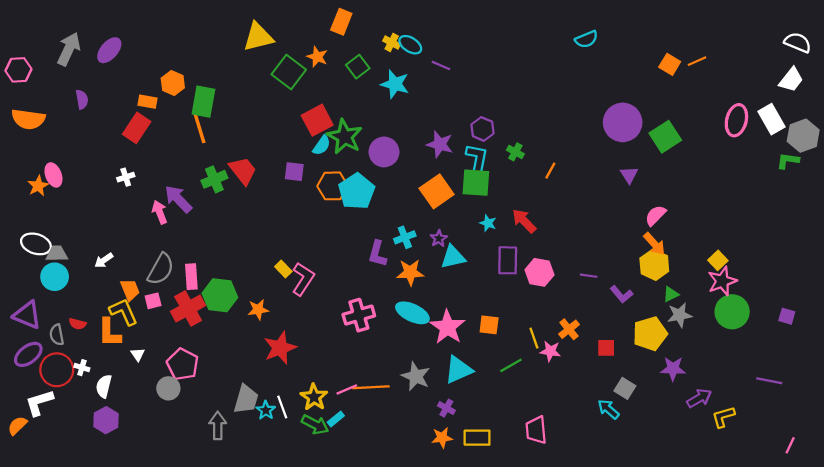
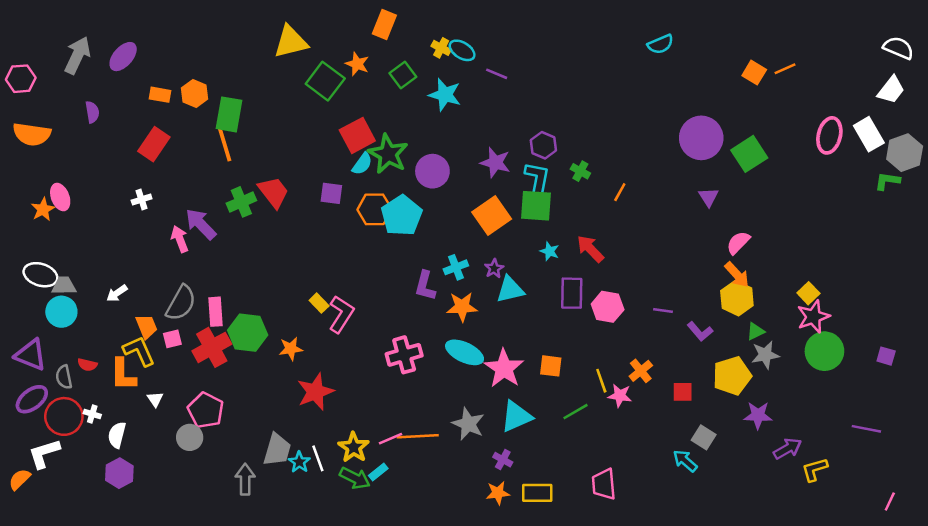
orange rectangle: (148, 102) -> (160, 95), moved

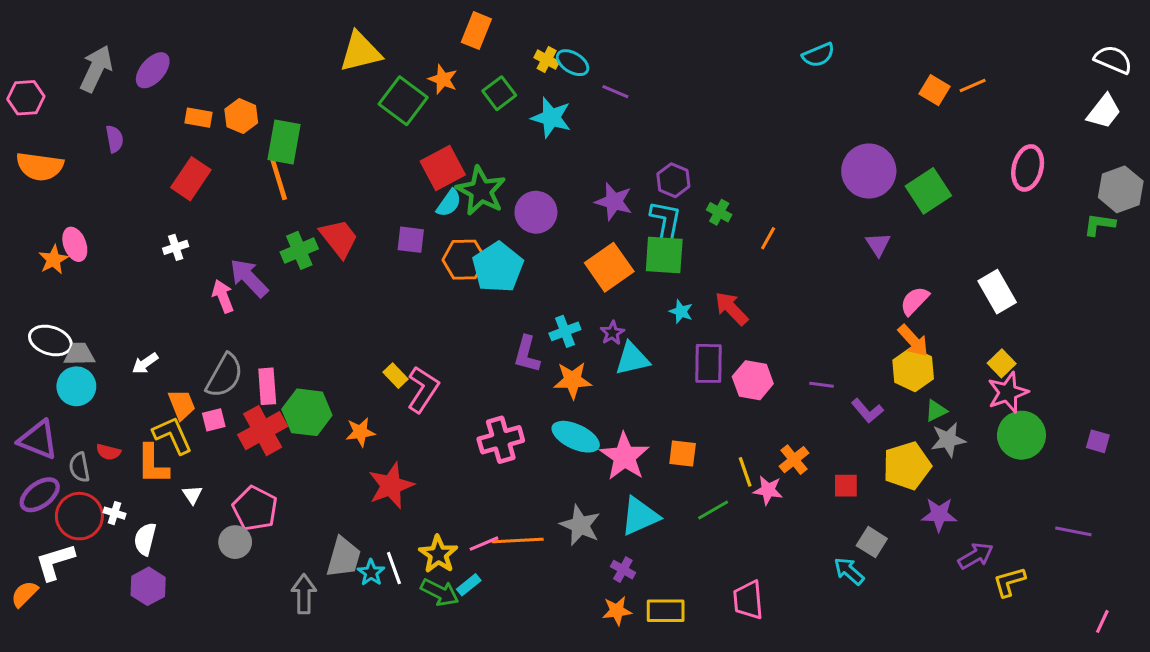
white rectangle: (869, 134) -> (997, 292), moved

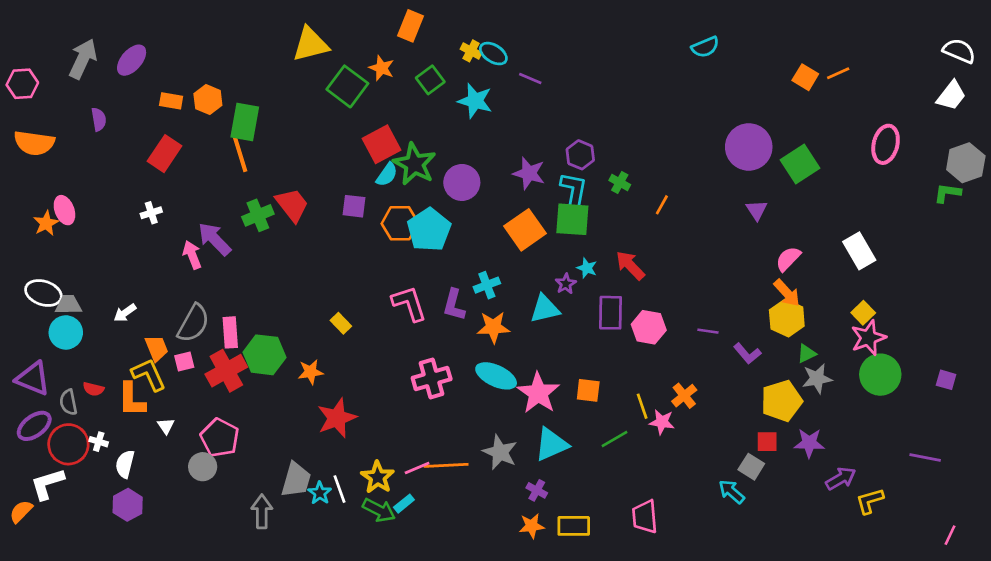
purple star: (612, 333) -> (566, 284), moved
pink L-shape: (423, 389) -> (409, 304), moved, turned -51
red square: (846, 486) -> (767, 442), moved

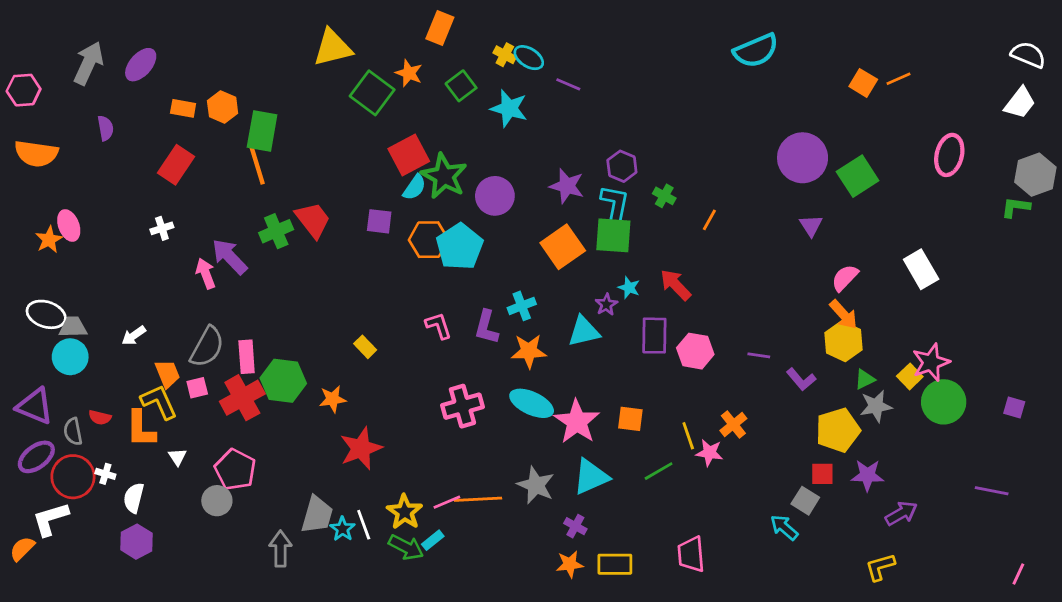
cyan semicircle: (705, 47) -> (756, 51), size x1.5
pink L-shape: (409, 304) -> (438, 326), size x0.7
yellow square: (863, 313) -> (910, 376), moved
yellow L-shape: (870, 501) -> (880, 567), moved

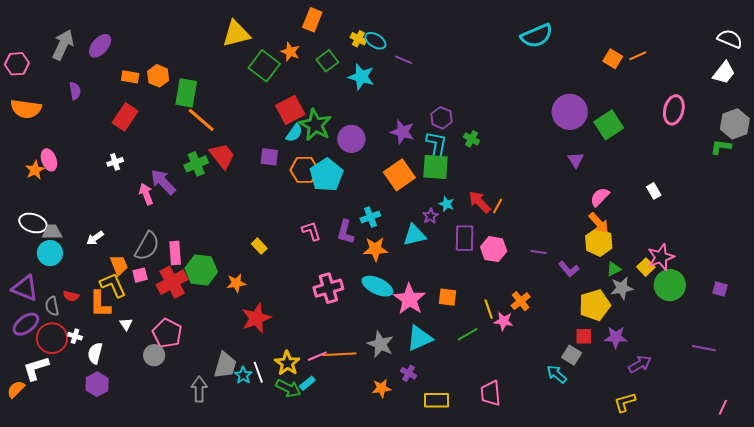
orange line: (256, 163) -> (201, 120), moved, turned -32
orange line: (709, 220) -> (498, 206), moved
white rectangle: (921, 269) -> (654, 191), size x0.6
orange star: (570, 564) -> (381, 388), moved

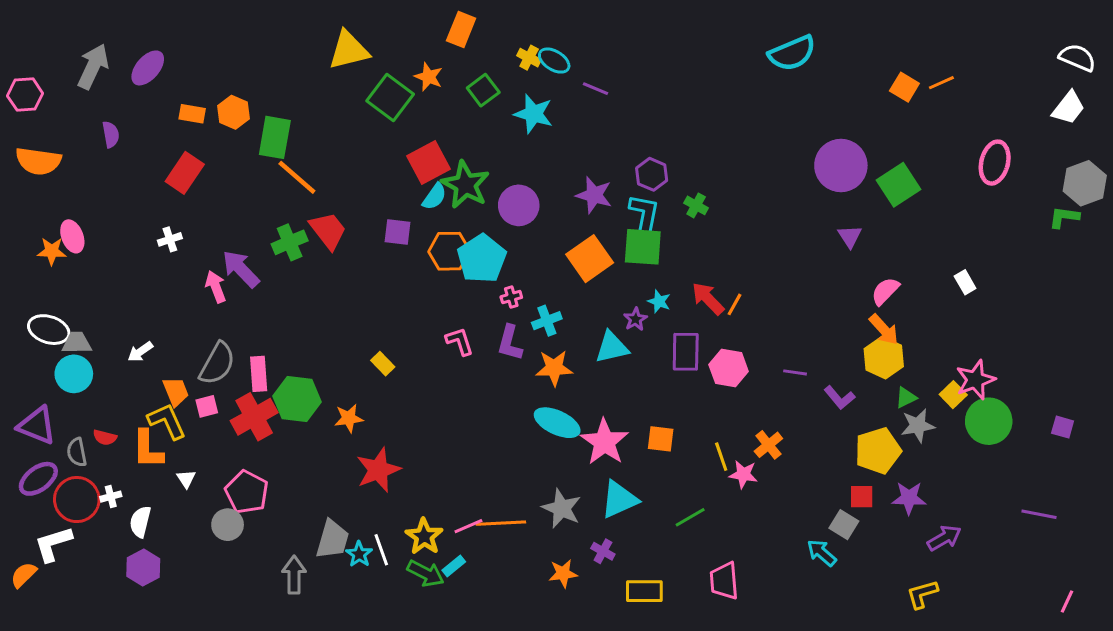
orange star: (35, 170) -> (52, 251), turned 30
pink cross: (328, 288) -> (511, 297), moved, size x0.5
green line: (468, 334) -> (690, 517), moved
white cross: (75, 336) -> (111, 497), turned -32

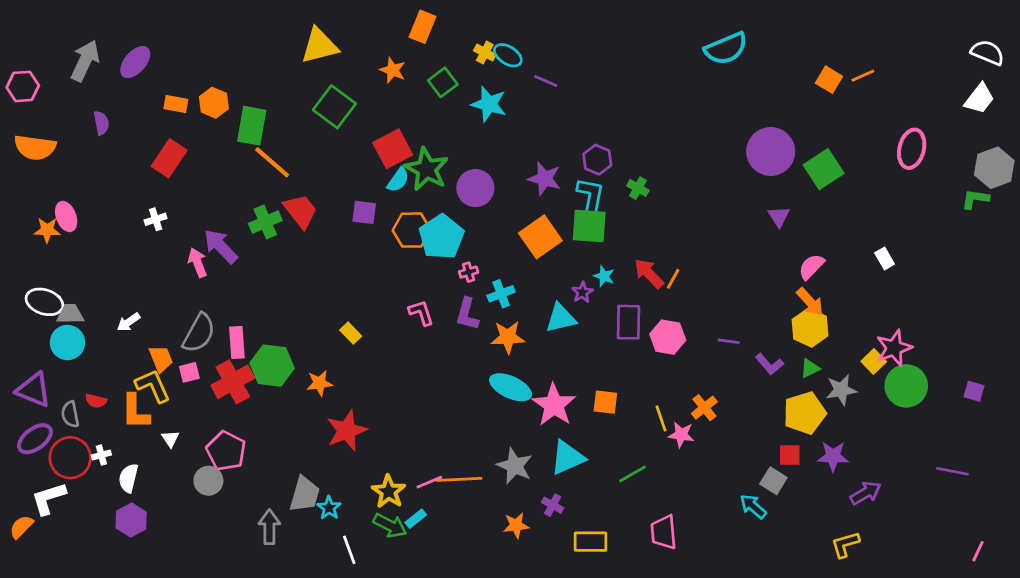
green square: (390, 97) -> (334, 107), moved
green triangle: (906, 398) -> (810, 368), moved
white line: (381, 550) -> (349, 550), moved

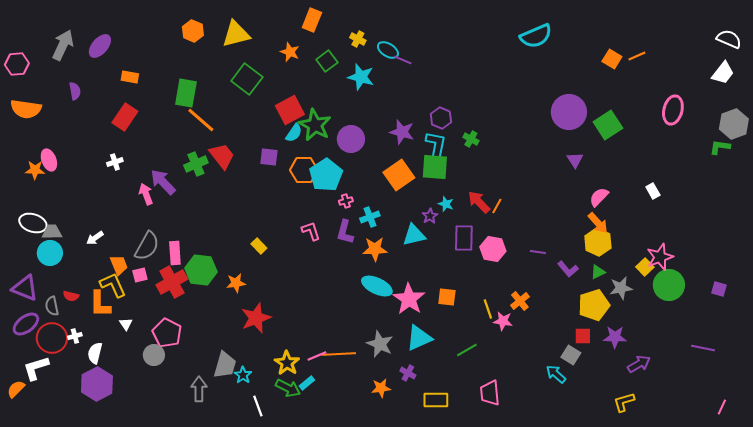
cyan ellipse: (508, 55) -> (388, 50), moved
orange hexagon: (214, 103) -> (193, 31), moved
purple hexagon: (131, 520) -> (97, 384), size x1.4

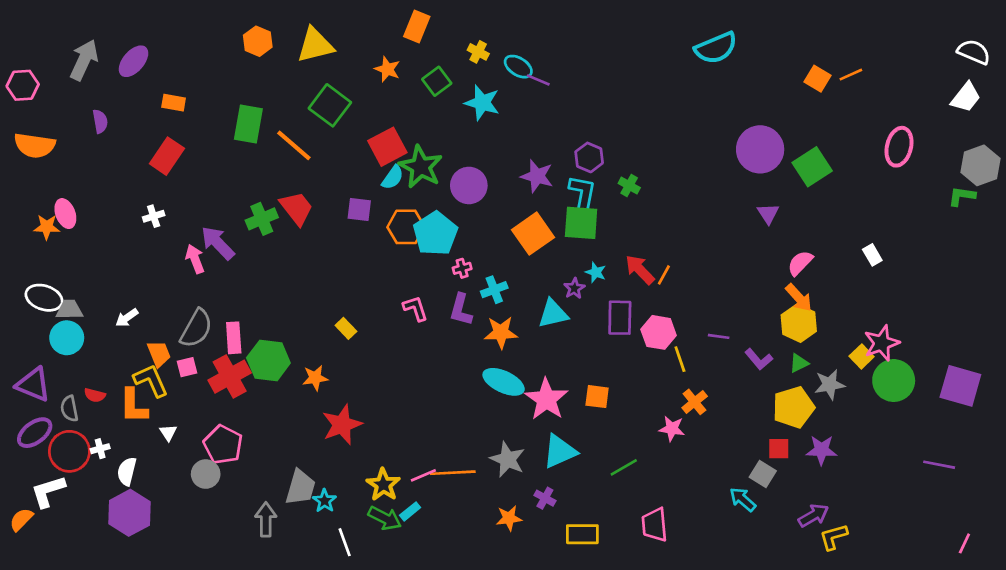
orange line: (201, 120) -> (294, 145), moved
purple square: (719, 289) -> (960, 386), size x2.0
yellow line: (488, 309) -> (680, 359), moved
purple arrow: (639, 364) -> (813, 515), moved

